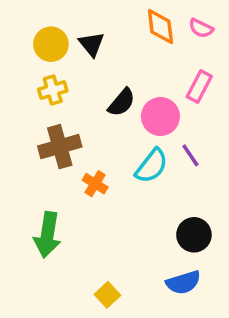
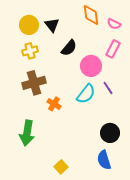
pink semicircle: (201, 28) -> (114, 24), moved
black semicircle: (122, 102) -> (69, 48), moved
blue semicircle: (183, 282) -> (104, 160), turned 90

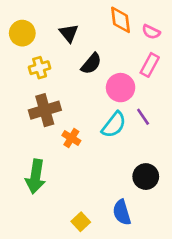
yellow circle: (29, 25) -> (22, 33), moved
blue semicircle: (104, 160) -> (122, 212), moved

